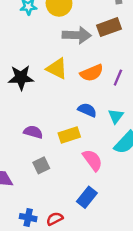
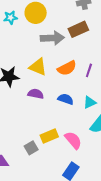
cyan triangle: (116, 116) -> (90, 102), turned 32
purple semicircle: (33, 132) -> (36, 94), moved
yellow rectangle: (69, 135) -> (49, 136), moved

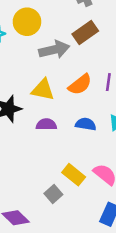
yellow rectangle: (49, 136) -> (74, 175), turned 72

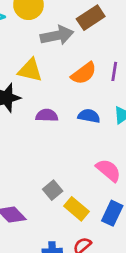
yellow triangle: (43, 90) -> (30, 70), moved
yellow rectangle: (74, 175) -> (77, 209), moved

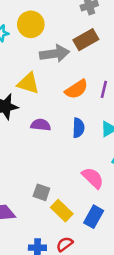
blue semicircle: (89, 116) -> (78, 128), turned 78
gray square: (53, 190) -> (41, 192), turned -35

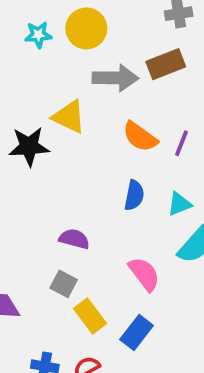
orange semicircle: (76, 89) -> (140, 137), turned 60
purple semicircle: (41, 125) -> (74, 239), moved

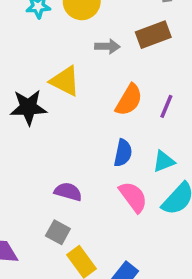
gray arrow: (115, 78) -> (107, 46), size x0.6
orange semicircle: (140, 137) -> (129, 100), turned -96
pink semicircle: (144, 274) -> (133, 197), moved

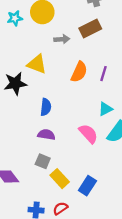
blue semicircle: (123, 153) -> (46, 107), moved

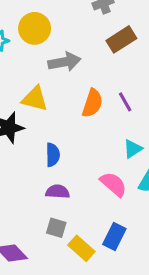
brown rectangle: (90, 29) -> (121, 39), moved
gray arrow: (62, 39) -> (64, 62), size x1.5
purple line: (103, 74) -> (125, 102), turned -40
blue rectangle: (87, 186) -> (114, 237), moved

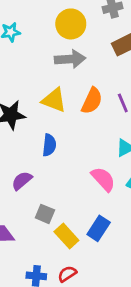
yellow circle: (35, 28) -> (71, 24), moved
yellow triangle: (35, 99) -> (54, 100), moved
purple semicircle: (58, 192) -> (22, 181), moved, turned -50

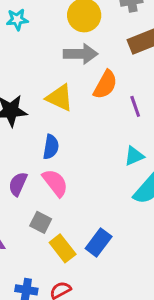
orange semicircle: (92, 101) -> (105, 85), moved
pink semicircle: (103, 179) -> (55, 183), moved
purple semicircle: (22, 181) -> (18, 184), turned -30

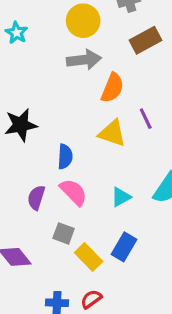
cyan star: (17, 19) -> (16, 33), turned -30
yellow triangle: (60, 98) -> (112, 133), moved
purple line: (135, 106) -> (146, 119), moved
cyan triangle: (134, 156) -> (121, 197), moved

